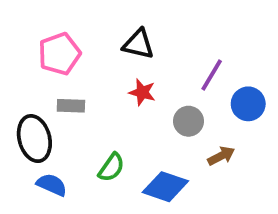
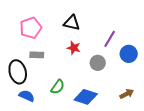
brown arrow: (221, 156) -> (127, 94), moved

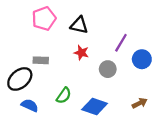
pink pentagon: (31, 28) -> (44, 19), moved
black ellipse: (18, 72) -> (20, 79), turned 65

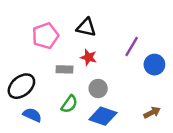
pink pentagon: (44, 19) -> (45, 36), moved
gray rectangle: (41, 60) -> (65, 69), moved
gray circle: (108, 69) -> (98, 89), moved

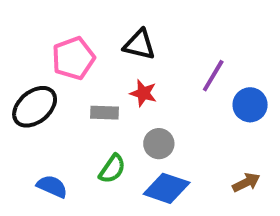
black ellipse: (21, 86) -> (35, 107), moved

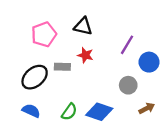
black ellipse: (35, 107) -> (35, 77), moved
gray circle: (159, 144) -> (128, 85), moved
green semicircle: (112, 169) -> (69, 112), moved

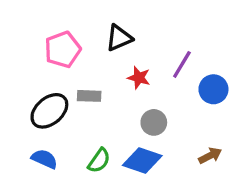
black triangle: (83, 26) -> (119, 38), turned -36
red star: (85, 55) -> (139, 78), moved
gray circle: (128, 85) -> (154, 122), moved

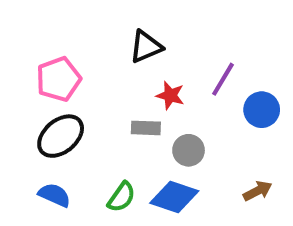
pink pentagon: (63, 50) -> (59, 79), moved
gray rectangle: (89, 96) -> (146, 128), moved

